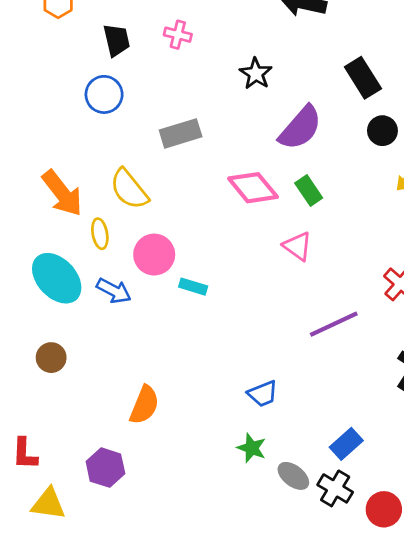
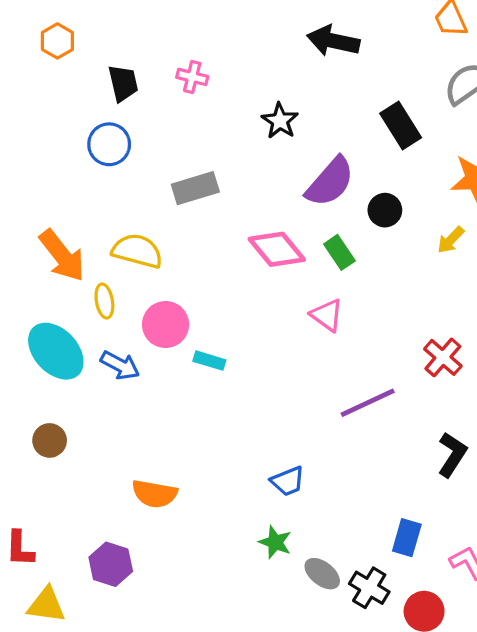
black circle: (382, 131) -> (385, 210), moved
yellow semicircle: (129, 189) -> (137, 251), turned 144
orange semicircle: (144, 405) -> (155, 494), turned 78
blue rectangle: (346, 444) -> (407, 538), moved, turned -32

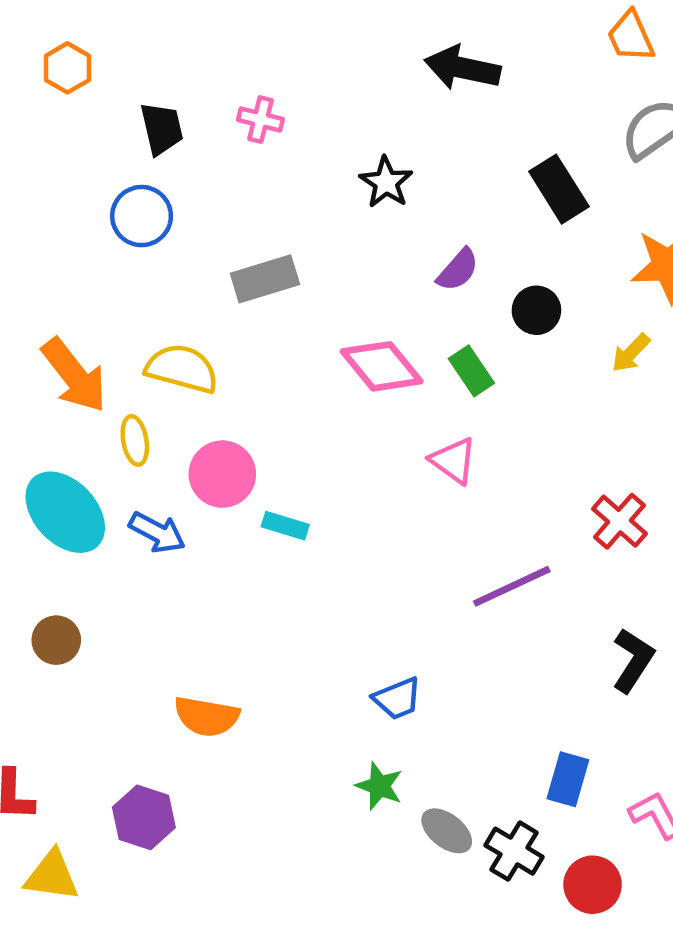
purple semicircle: (330, 182) -> (458, 270), size x0.6

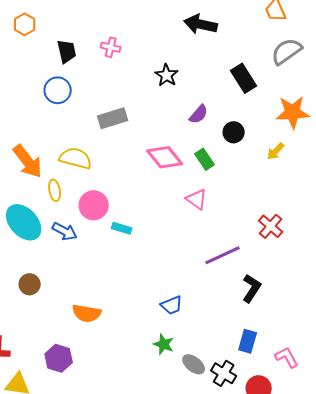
brown circle: (56, 640) -> (30, 284), moved
black L-shape: (633, 660) -> (252, 288), moved

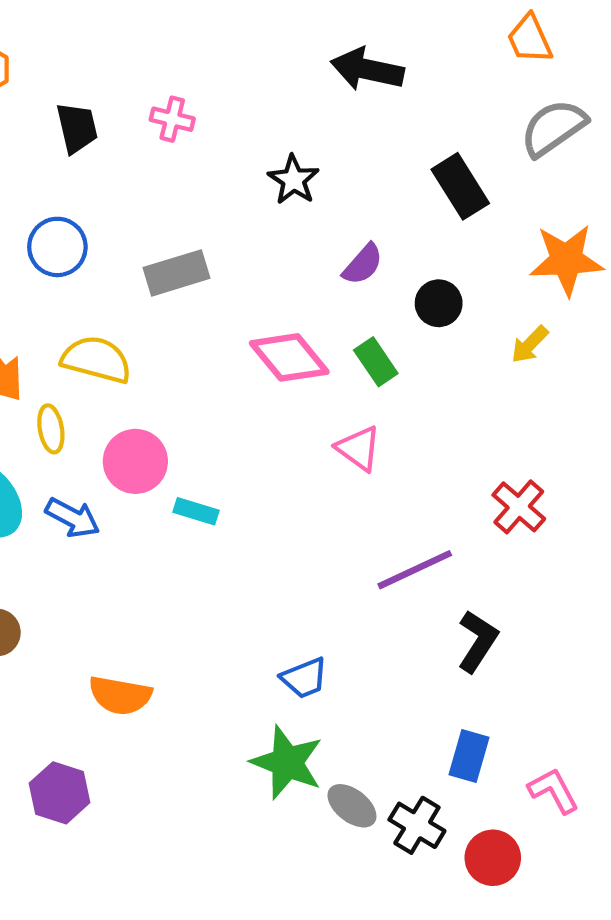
blue circle: (58, 90) -> (57, 247), moved
green star: (164, 344) -> (287, 762), size x1.6

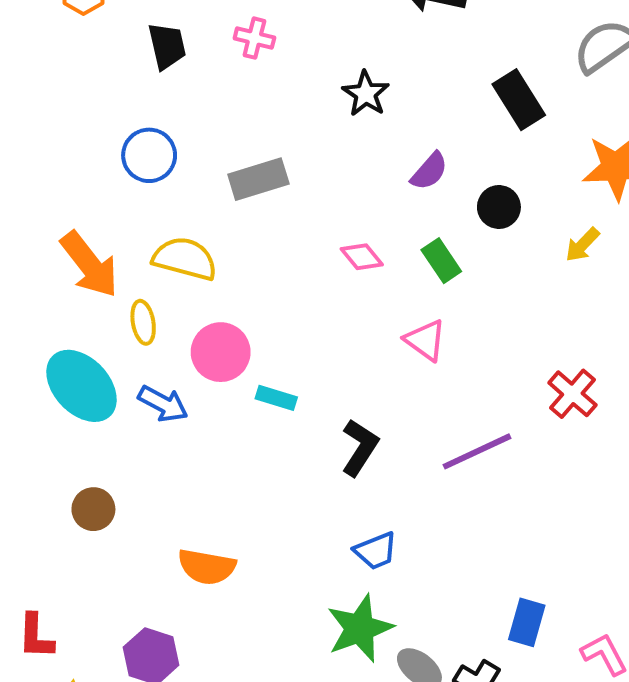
pink diamond: (289, 357) -> (362, 257), size x0.6
black L-shape: (478, 641) -> (360, 448), moved
green star: (287, 762) -> (360, 628), turned 30

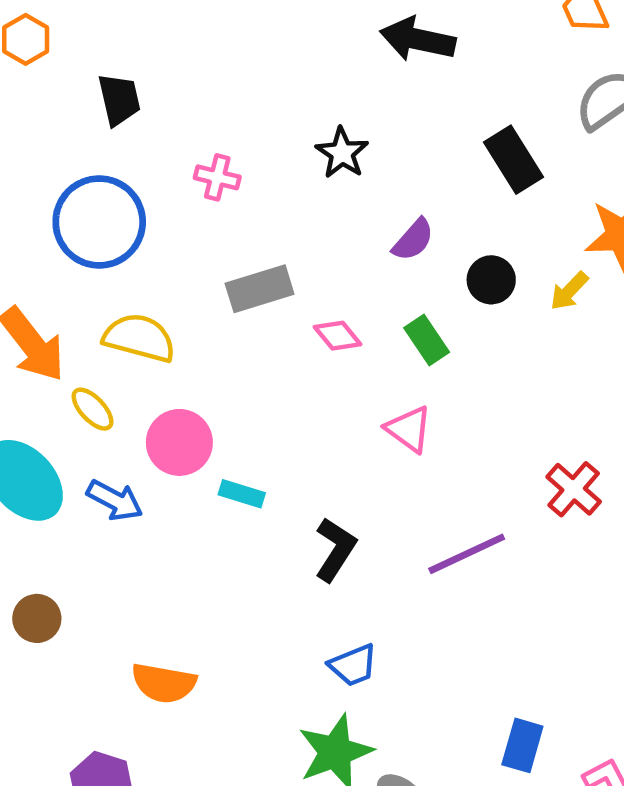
pink cross: (254, 38) -> (217, 177), moved
blue circle: (149, 155) -> (99, 222), size x1.5
gray rectangle: (258, 179) -> (260, 289), moved
yellow arrow: (582, 245) -> (569, 291), moved
yellow ellipse: (143, 322) -> (93, 409), turned -33

